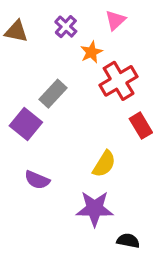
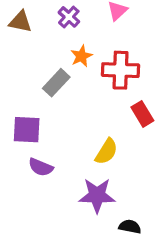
orange star: (91, 52) -> (81, 56), moved
red cross: (119, 81) -> (120, 70), turned 33
purple square: (26, 124) -> (27, 130), moved, turned -36

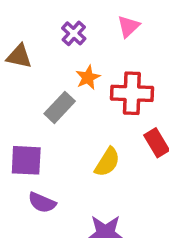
brown triangle: (20, 22) -> (19, 56), moved
yellow semicircle: (106, 152) -> (107, 162), moved

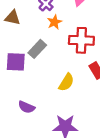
orange star: (88, 77) -> (54, 22), moved
purple square: (26, 160) -> (16, 62), moved

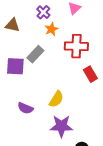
yellow semicircle: (66, 82) -> (56, 99), moved

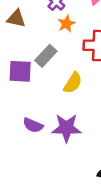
yellow semicircle: (56, 99) -> (73, 83), moved
purple star: (61, 126) -> (66, 128), moved

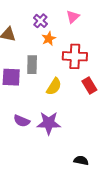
gray rectangle: (46, 56) -> (32, 65), turned -42

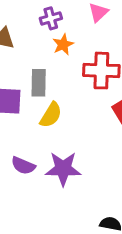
purple cross: (40, 21) -> (51, 18), turned 32
yellow semicircle: (54, 87) -> (51, 115), moved

